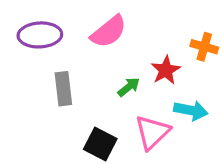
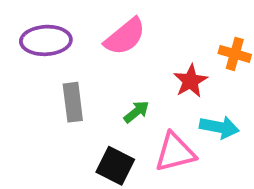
green arrow: (129, 87) -> (136, 112), moved
pink triangle: (152, 132) -> (175, 152), turned 30

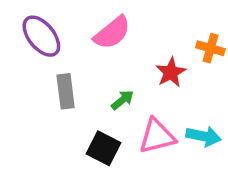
purple ellipse: (46, 40) -> (41, 36), turned 54
cyan arrow: (219, 127) -> (204, 136), moved

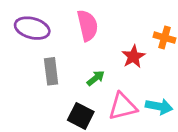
pink semicircle: (112, 33) -> (88, 25), turned -64
purple ellipse: (41, 36) -> (32, 28), turned -36

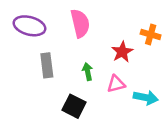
green arrow: (96, 78) -> (88, 72), turned -63
pink triangle: (123, 106) -> (116, 84), moved, size x0.7

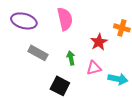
gray rectangle: (47, 65) -> (38, 53), turned -54

